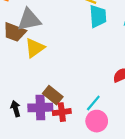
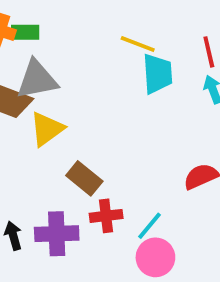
brown rectangle: (53, 95) -> (84, 178), moved
red cross: (62, 112) -> (106, 216), moved

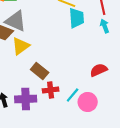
gray triangle: (37, 80) -> (16, 21), turned 35
pink circle: (155, 257) -> (88, 102), moved

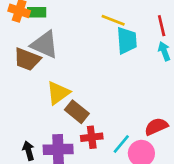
yellow triangle: (21, 46) -> (58, 93), moved
red semicircle: (99, 70) -> (156, 126), moved

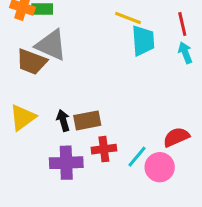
yellow triangle: (58, 93) -> (23, 117), moved
brown rectangle: (77, 112) -> (87, 120), turned -50
black arrow: (29, 151) -> (63, 120), moved

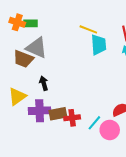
black arrow: (63, 120) -> (44, 83), moved
brown rectangle: (87, 120) -> (58, 114), moved
purple cross: (66, 163) -> (40, 111), moved

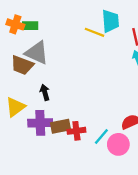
cyan trapezoid: (98, 45) -> (110, 21), moved

